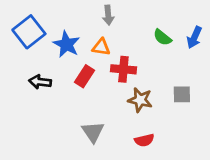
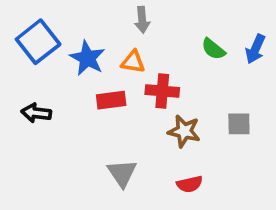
red rectangle: (85, 76) -> (111, 100), turned 50
black arrow: (40, 82) -> (36, 113), moved

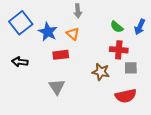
orange triangle: (133, 62) -> (73, 34), turned 32
red cross: (162, 91) -> (119, 50), moved
gray triangle: (122, 173) -> (57, 87), moved
red semicircle: (190, 184) -> (126, 96), moved, size x1.5

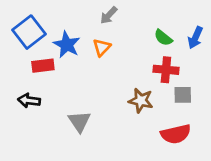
gray arrow: (78, 11) -> (109, 15), turned 48
orange triangle: (73, 34) -> (102, 47), turned 32
red rectangle: (61, 55) -> (43, 66), moved
black arrow: (20, 62) -> (29, 101), moved

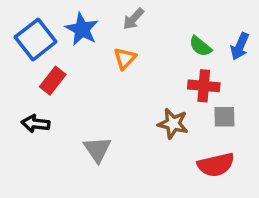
blue star: (67, 45) -> (82, 29), moved
red rectangle: (43, 66) -> (53, 81), turned -45

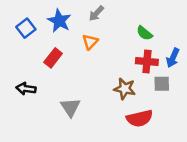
blue square: (36, 39) -> (26, 28), size x0.7
blue arrow: (240, 46) -> (173, 58), moved
red rectangle: (53, 81) -> (53, 58), moved
red semicircle: (216, 165) -> (140, 118), moved

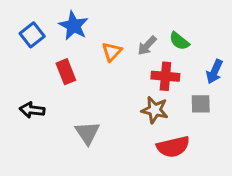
gray arrow: (96, 13) -> (147, 46), moved
red rectangle: (53, 58) -> (66, 72), turned -60
red cross: (147, 62) -> (165, 76), moved

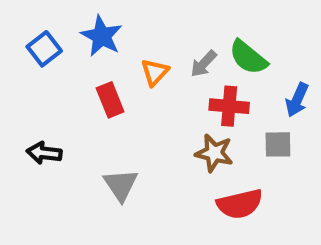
green semicircle: (179, 41) -> (248, 57), size x1.4
red rectangle: (66, 72) -> (110, 100), moved

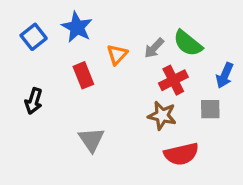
red cross: (229, 106) -> (173, 80), turned -32
black arrow: (44, 153) -> (34, 101), moved, turned -80

